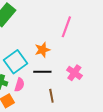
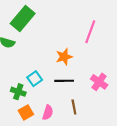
cyan square: (15, 62) -> (35, 79), moved, size x0.6
pink semicircle: (19, 85) -> (48, 112), moved

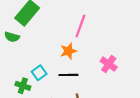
pink line: (90, 32) -> (80, 26), moved
pink cross: (99, 82) -> (109, 64), moved

